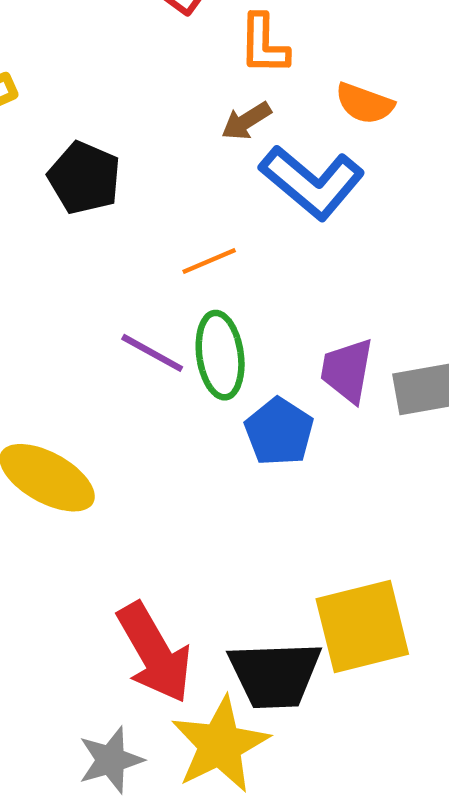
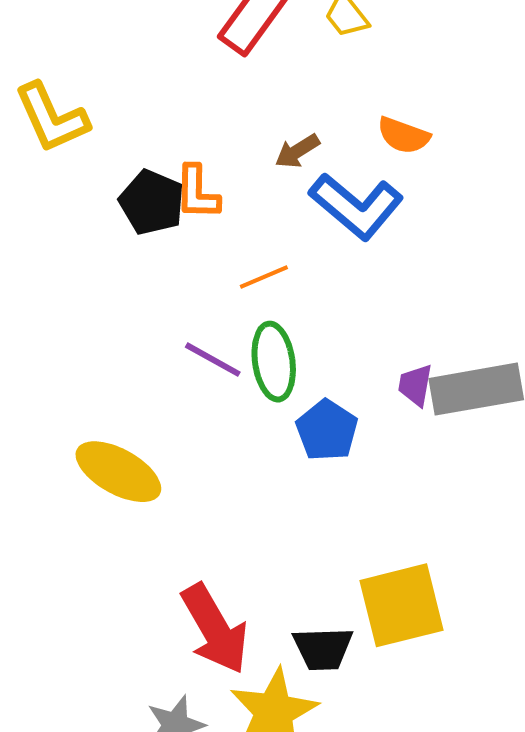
orange L-shape: (264, 44) -> (197, 192), moved
purple trapezoid: (347, 370) -> (415, 385), moved, size x0.7
black trapezoid: (275, 675) -> (323, 649), size x0.7

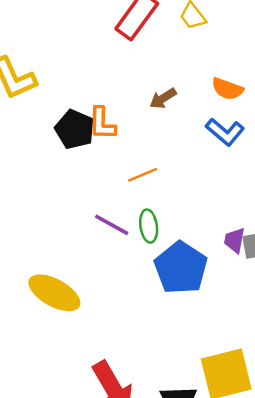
blue L-shape: (356, 206) -> (225, 132), moved, size x0.7
green ellipse: (274, 362) -> (149, 226), size x0.7
blue pentagon: (327, 430) -> (181, 268), size x1.4

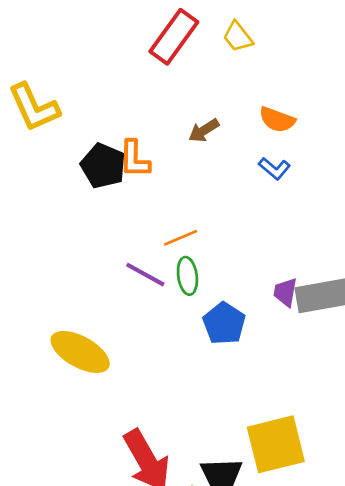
blue L-shape: (225, 132) -> (274, 169), size x0.7
orange line: (143, 175) -> (181, 238), moved
blue pentagon: (181, 268) -> (224, 323), size x0.7

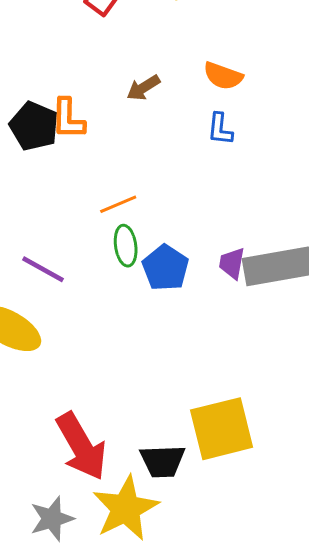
blue L-shape: (274, 169) -> (220, 129), turned 56
purple line: (145, 275) -> (43, 269), moved
blue pentagon: (224, 323) -> (165, 268), moved

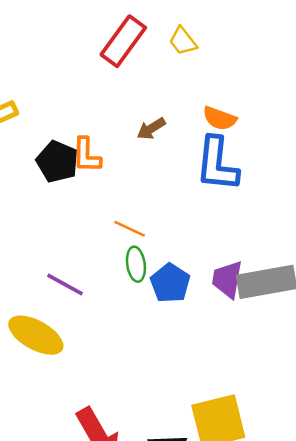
blue L-shape: (220, 129) -> (217, 164), size x2.0
orange line: (118, 204) -> (130, 229), turned 48
purple trapezoid: (232, 263) -> (227, 279), size x1.4

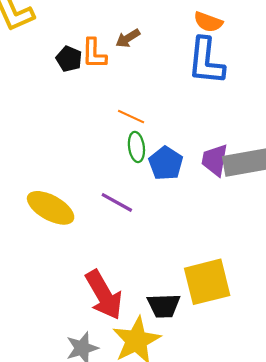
brown arrow: (151, 129) -> (128, 38), moved
black pentagon: (57, 162) -> (69, 59), size x0.7
purple line: (65, 284) -> (117, 202), moved

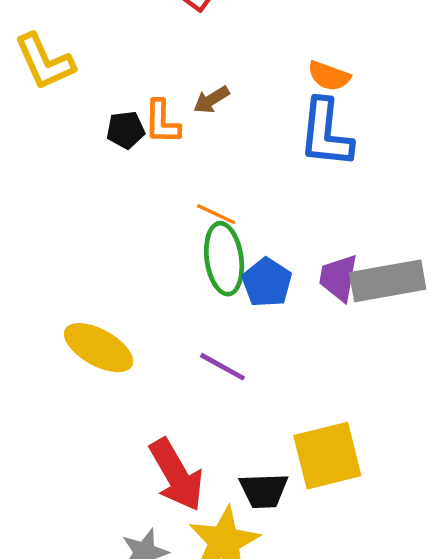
black pentagon: (69, 59) -> (126, 130), turned -30
green ellipse: (136, 147) -> (224, 259), size x1.6
purple line: (117, 202) -> (222, 367), moved

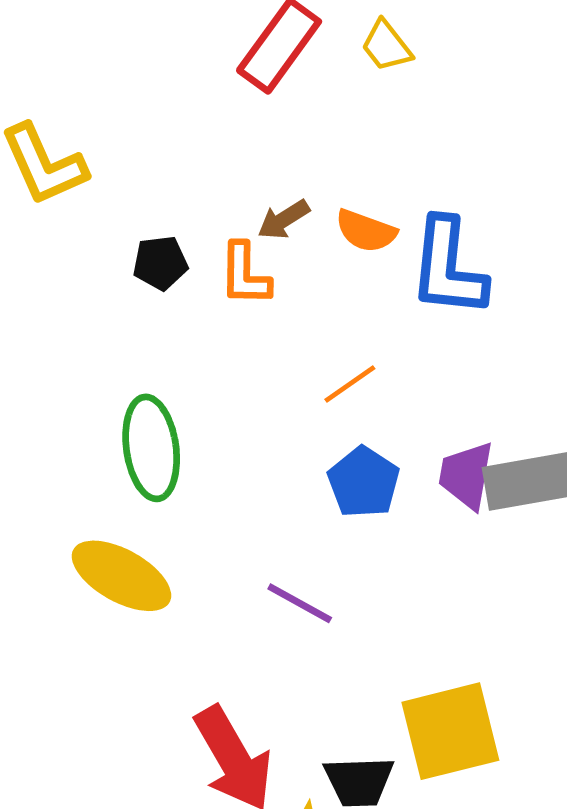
orange semicircle: (329, 76) -> (366, 231), moved
orange L-shape: (162, 122) -> (245, 274), moved
orange line: (216, 214) -> (350, 384), moved, turned -60
green ellipse: (224, 259) -> (151, 448), moved

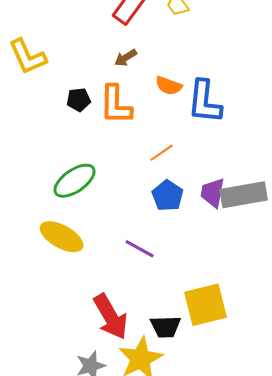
brown arrow: (284, 220) -> (126, 58), moved
orange L-shape: (245, 274) -> (116, 105), size x1.4
green ellipse: (151, 448) -> (75, 181), turned 63

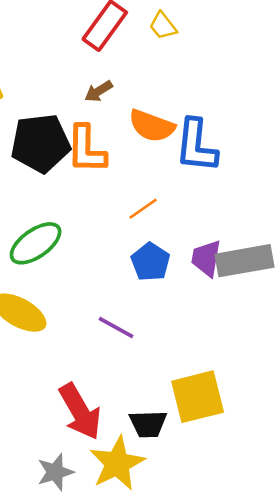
orange semicircle: (169, 86) -> (152, 126), size x1.4
black pentagon: (79, 100) -> (40, 143), size x2.0

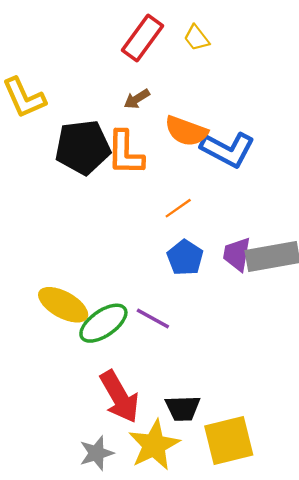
blue L-shape: (196, 146) -> (228, 149), turned -68
green ellipse: (36, 243) -> (103, 323), moved
yellow square: (198, 397) -> (229, 440), moved

